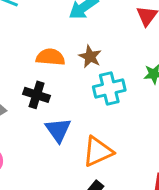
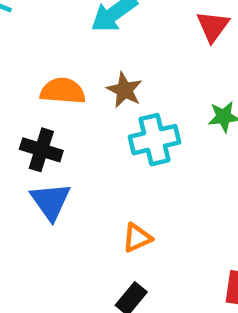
blue triangle: (58, 130) -> (51, 201), moved
orange triangle: (98, 151) -> (137, 238), size x0.6

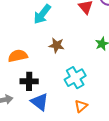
orange semicircle: (63, 91) -> (18, 56), moved
cyan cross: (155, 140) -> (75, 78), moved

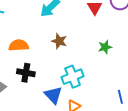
blue triangle: (40, 102) -> (53, 95), moved

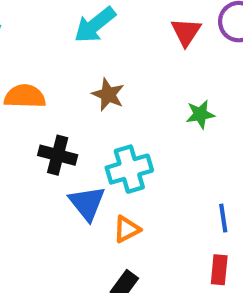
black cross: (26, 73) -> (58, 155), moved

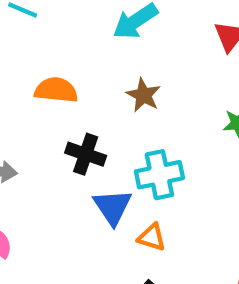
orange triangle: (127, 229) -> (152, 237), turned 40

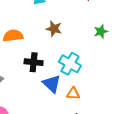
cyan cross: (159, 175) -> (70, 64), turned -35

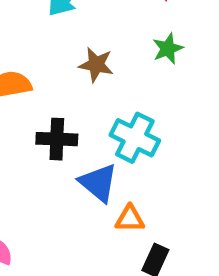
green star: (101, 31) -> (168, 49), moved
orange triangle: (73, 94) -> (130, 219), moved

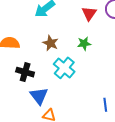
cyan cross: (135, 138) -> (64, 68), moved

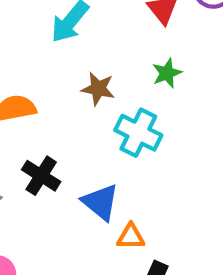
black cross: (25, 72) -> (41, 176), moved, turned 30

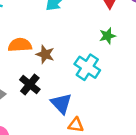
brown star: (98, 89) -> (45, 54), moved

